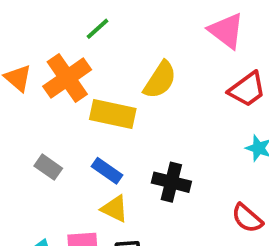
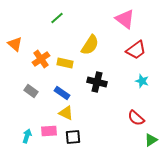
orange cross: (67, 78) -> (41, 59), moved, size x0.7
yellow rectangle: (113, 114) -> (65, 63), size x0.7
black cross: (171, 182) -> (97, 82), moved

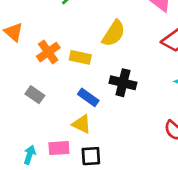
blue rectangle: (62, 93) -> (88, 97), moved

